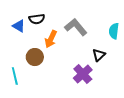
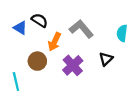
black semicircle: (37, 19) -> (39, 20), turned -140
purple cross: (83, 74) -> (73, 65), moved

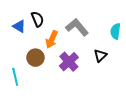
black semicircle: (39, 20) -> (37, 19), turned 35

